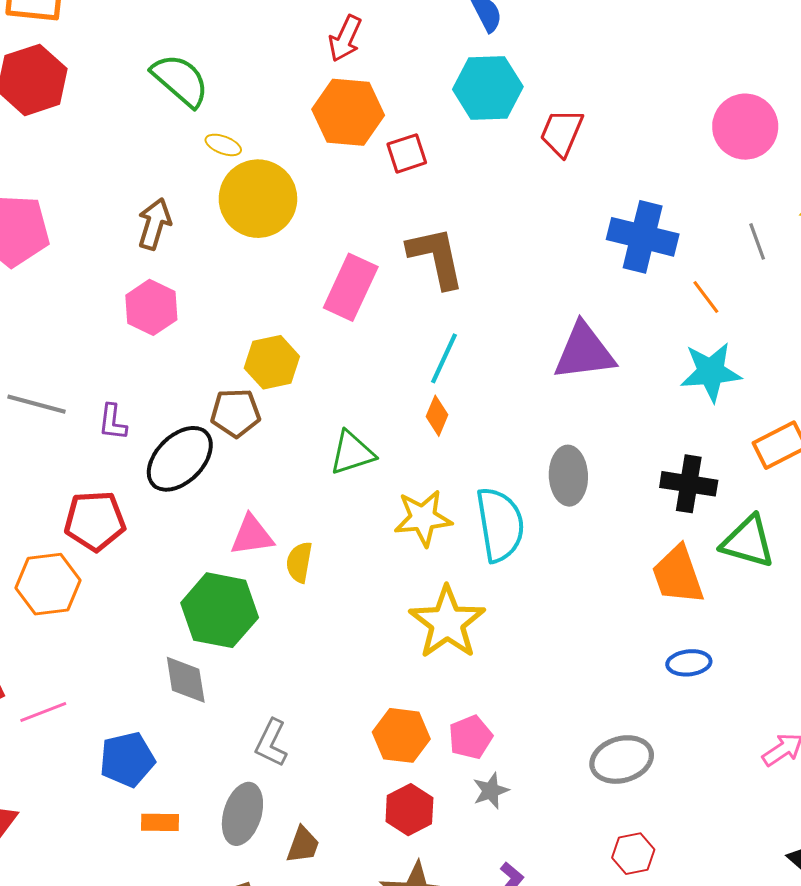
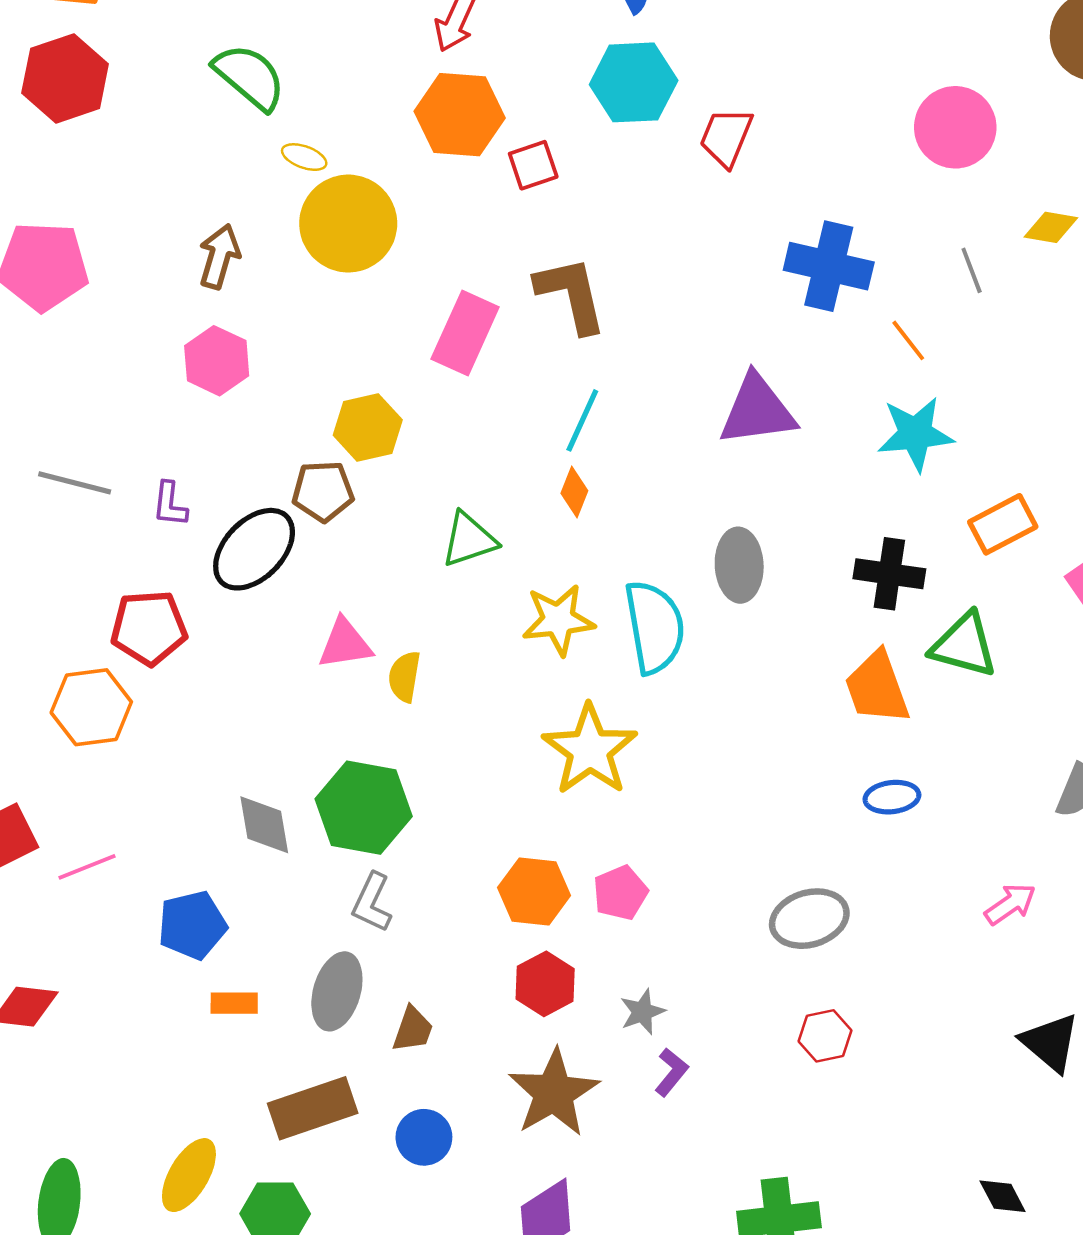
green hexagon: (220, 610) -> (364, 808), moved
gray star: (491, 791) -> (642, 1012), moved

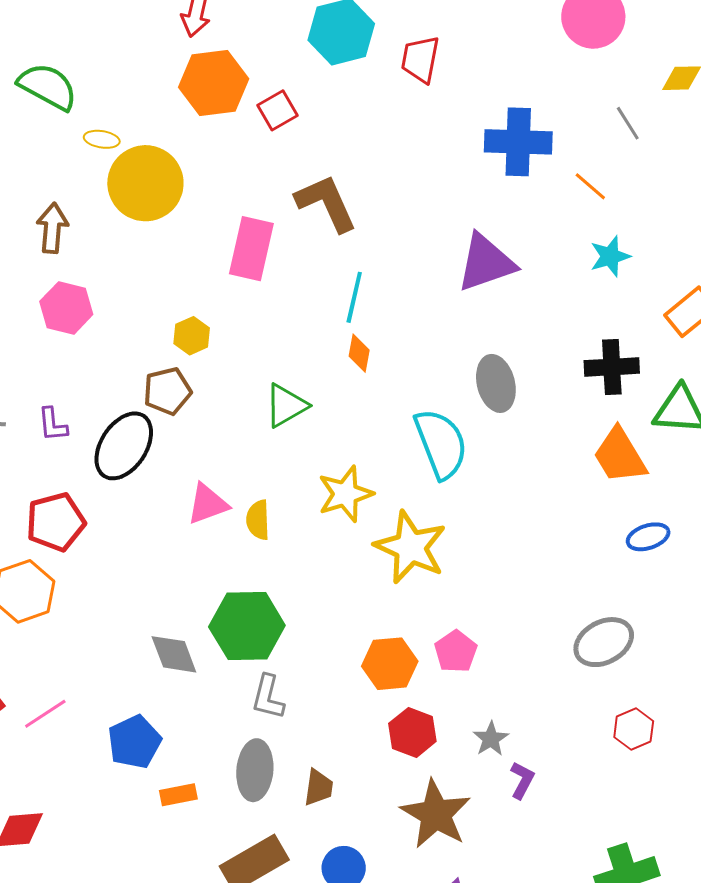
yellow hexagon: (368, 428) -> (192, 336), size x0.7
cyan star: (915, 434) -> (610, 256), size x0.7
yellow star: (558, 620) -> (345, 494), moved

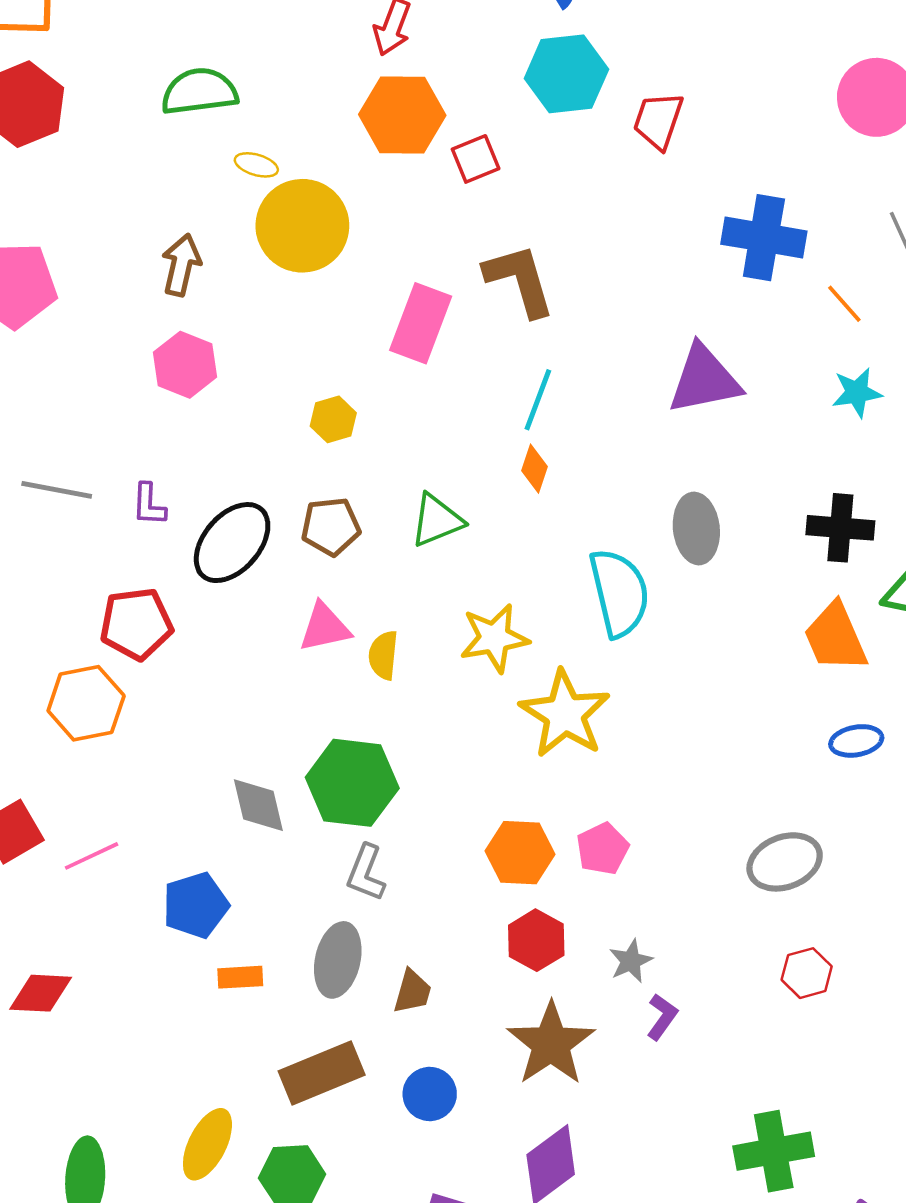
green semicircle: (48, 87) -> (199, 92), turned -44
brown pentagon: (167, 391) -> (331, 526), moved

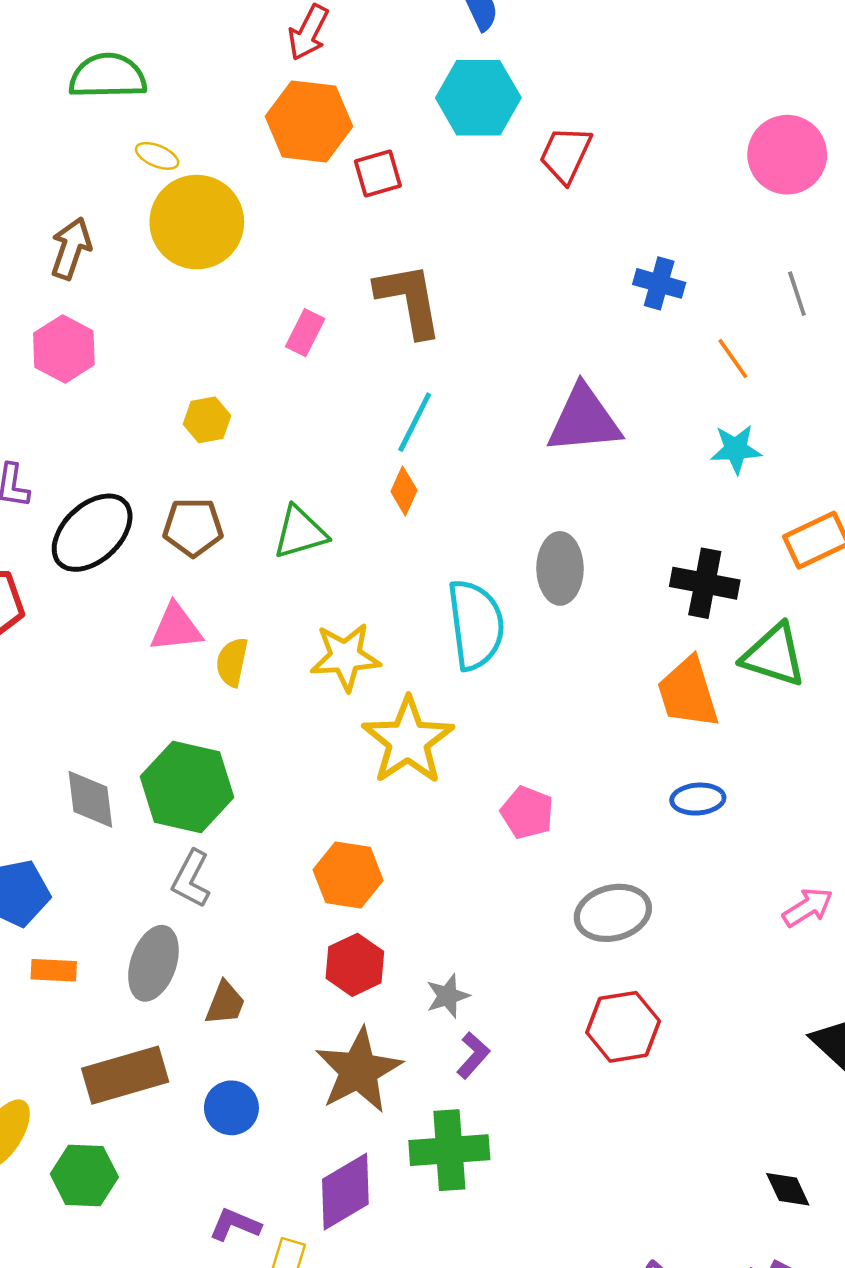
blue cross: (764, 238) -> (659, 283), size x0.6
pink rectangle: (421, 323) -> (305, 333), size x0.6
pink pentagon: (603, 849) -> (527, 812), moved, turned -30
red hexagon: (807, 973) -> (623, 1027), size x1.4
green cross: (774, 1151) -> (449, 1150), moved

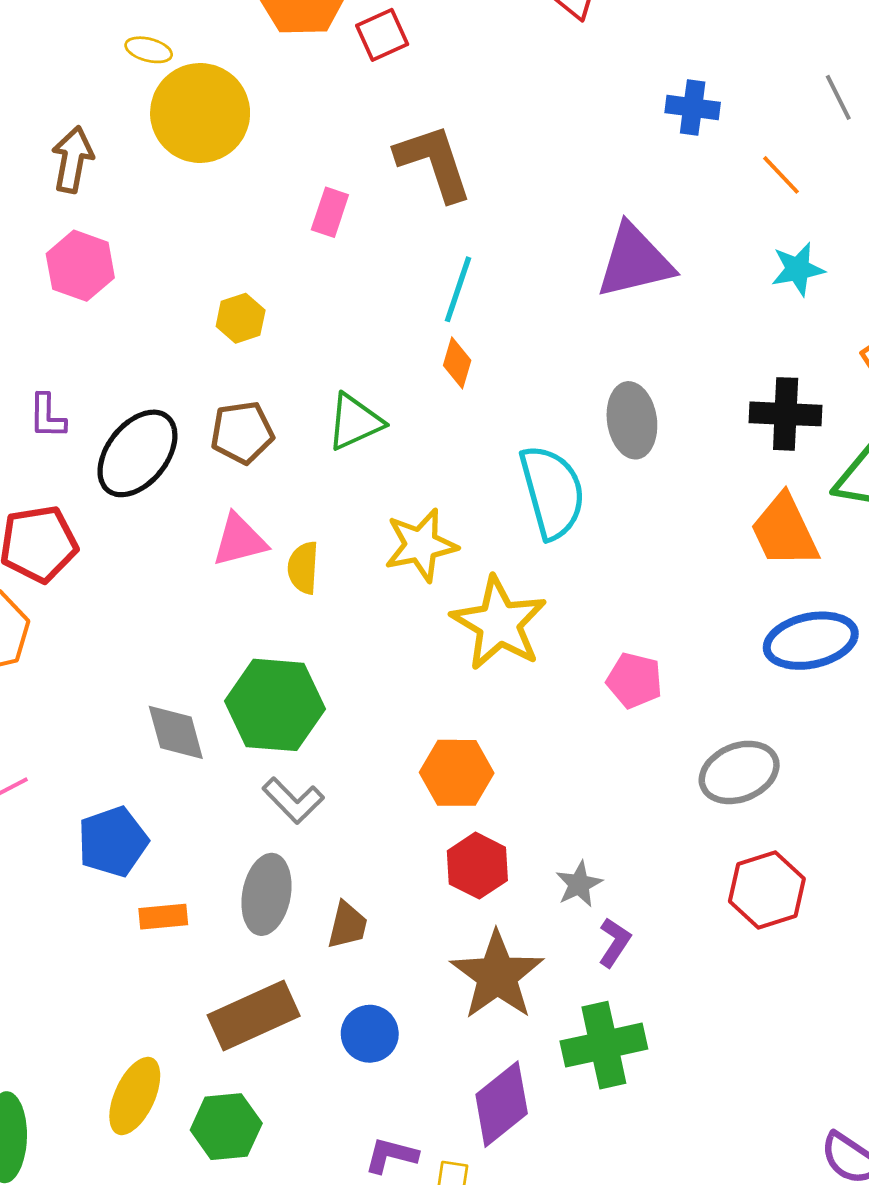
blue ellipse: (698, 799) -> (811, 641), size x1.6
gray L-shape: (191, 879) -> (293, 800), turned -64

